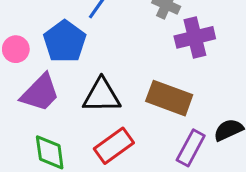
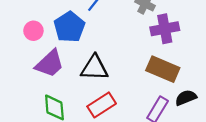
brown rectangle: (169, 98) -> (163, 69), moved

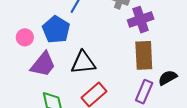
brown rectangle: (163, 69) -> (144, 55), turned 72

